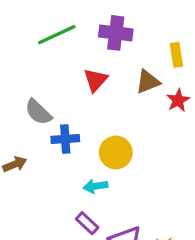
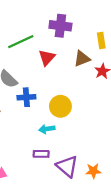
green line: (57, 35) -> (21, 42), moved
purple rectangle: (87, 223) -> (41, 154), turned -42

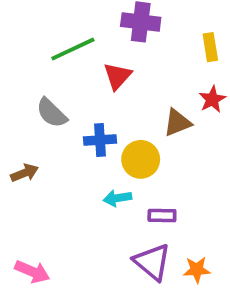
brown triangle: (82, 59) -> (177, 123), moved
blue cross: (26, 97) -> (100, 140), moved
purple rectangle: (41, 154) -> (162, 216), moved

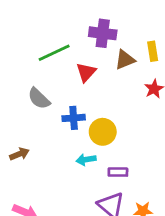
brown triangle: (177, 123) -> (125, 60), moved
brown arrow: (25, 173) -> (19, 154), moved

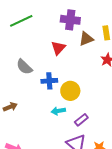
green line: (54, 53) -> (21, 21), moved
purple rectangle: (118, 172) -> (81, 120), turned -40

